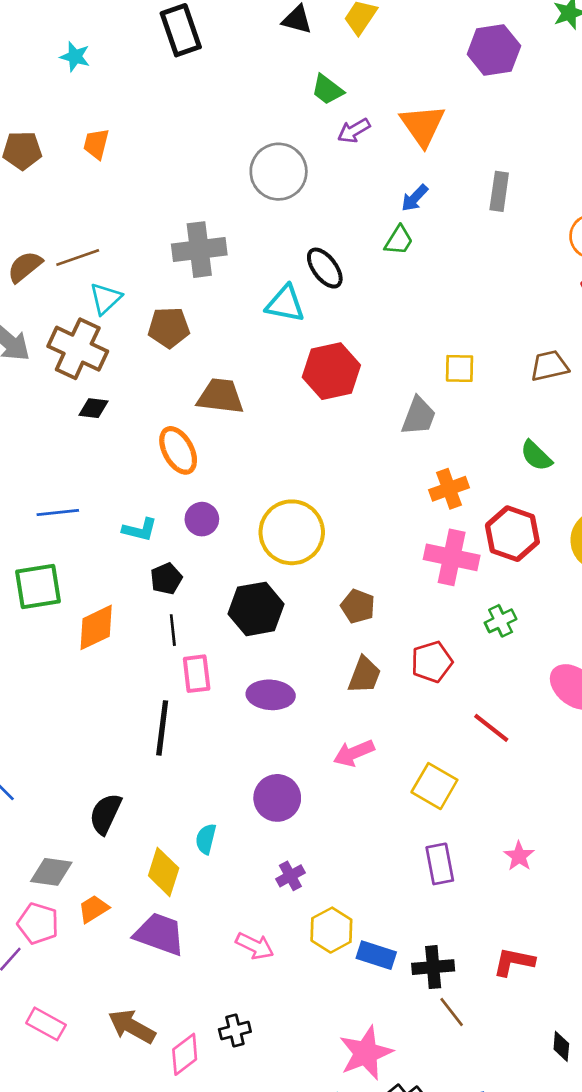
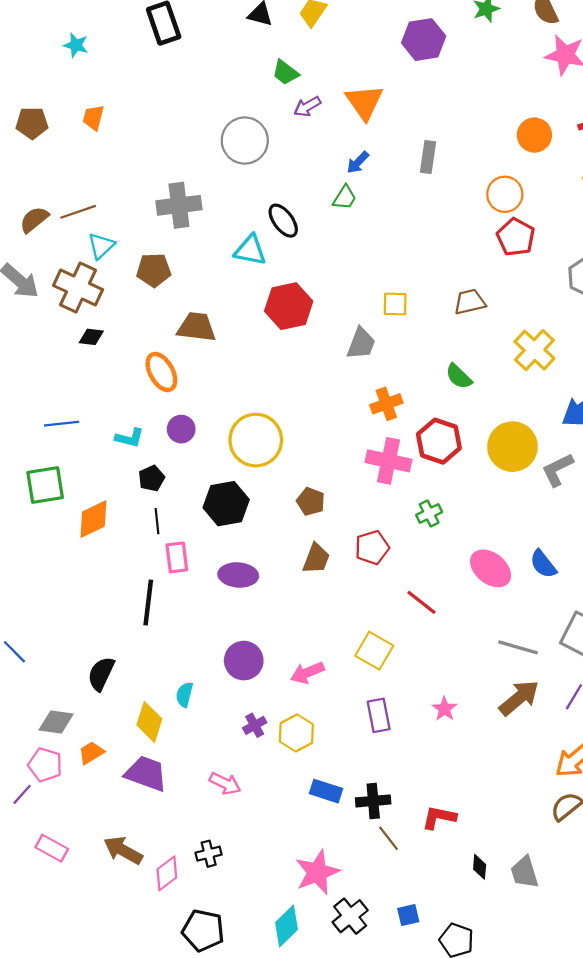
pink arrow: (354, 753) -> (307, 673), moved
yellow hexagon: (331, 930) -> (296, 733), moved
red L-shape: (514, 962) -> (439, 817), moved

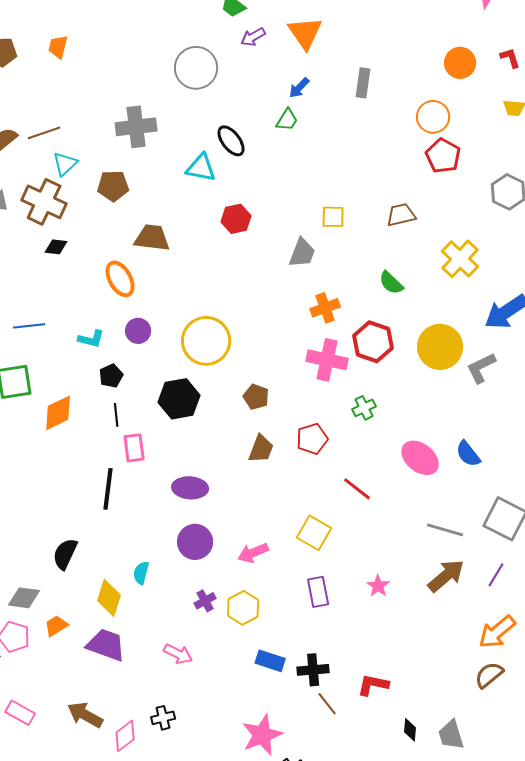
red hexagon: (289, 306) -> (236, 219), size x0.7
purple ellipse: (238, 575) -> (190, 488), moved

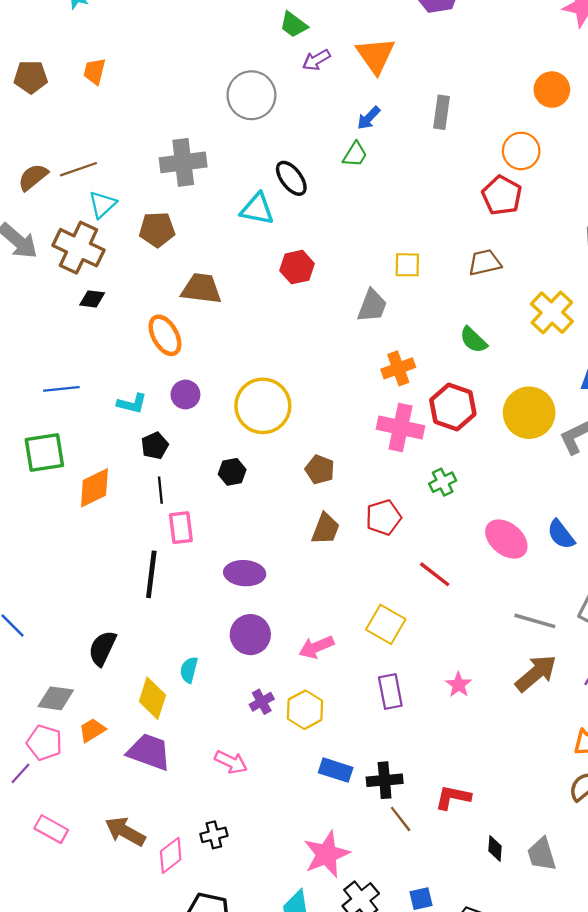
red pentagon: (443, 156) -> (502, 195), moved
black hexagon: (179, 399) -> (232, 472), size x0.6

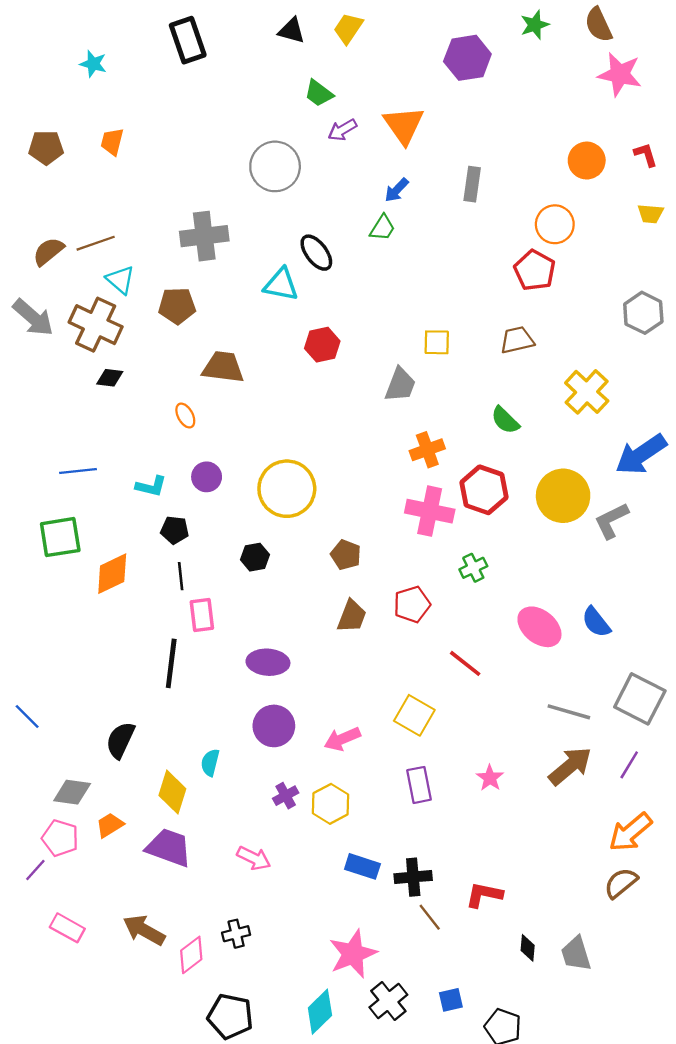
cyan triangle: (102, 204) -> (120, 280), turned -36
orange ellipse: (165, 335) -> (185, 416), size x0.6
black pentagon: (155, 446) -> (175, 530), turned 30

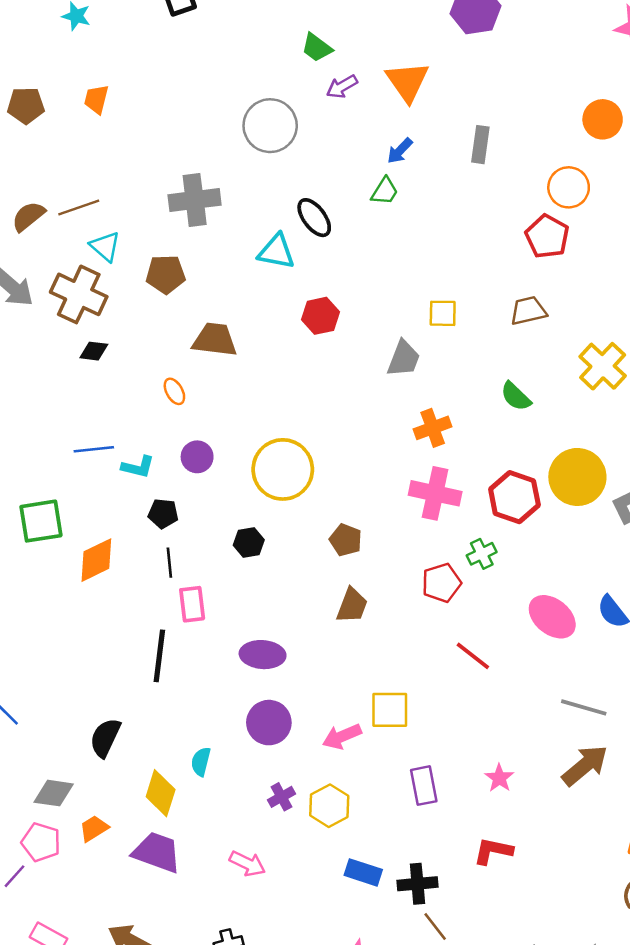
blue line: (78, 471) -> (94, 449), moved
red hexagon: (484, 490) -> (514, 497), moved
red pentagon: (412, 604) -> (441, 583), moved
yellow square: (414, 715) -> (390, 710), moved, turned -30
red L-shape: (484, 895) -> (493, 851), moved

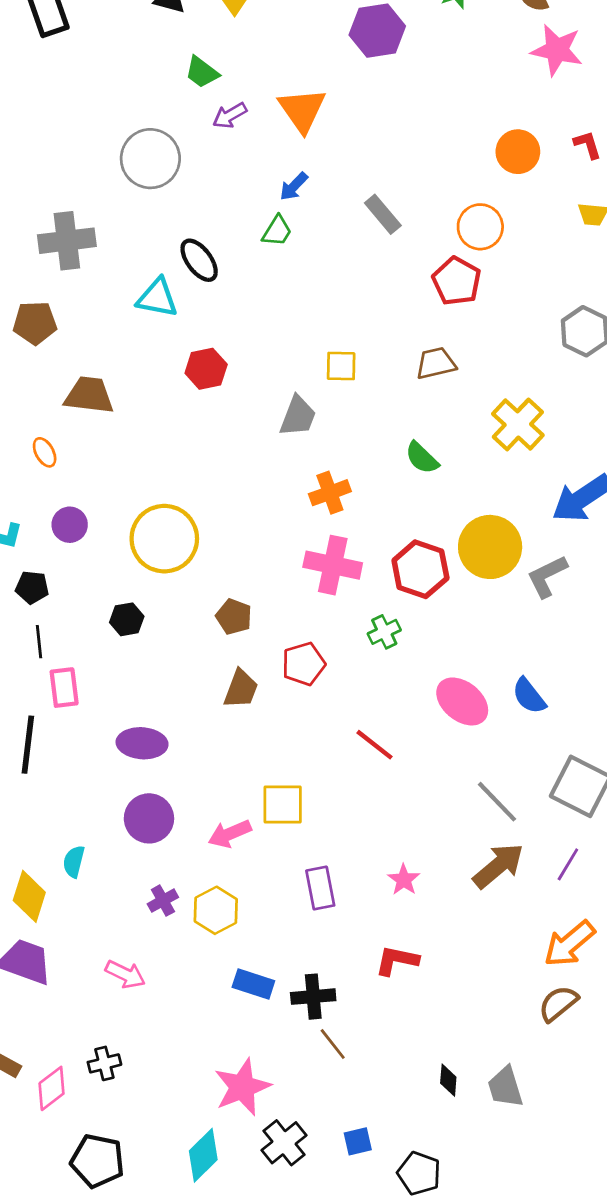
gray rectangle: (480, 145) -> (383, 214), moved, turned -48
red pentagon: (441, 583) -> (304, 664), moved
gray line: (584, 707) -> (497, 802), turned 30

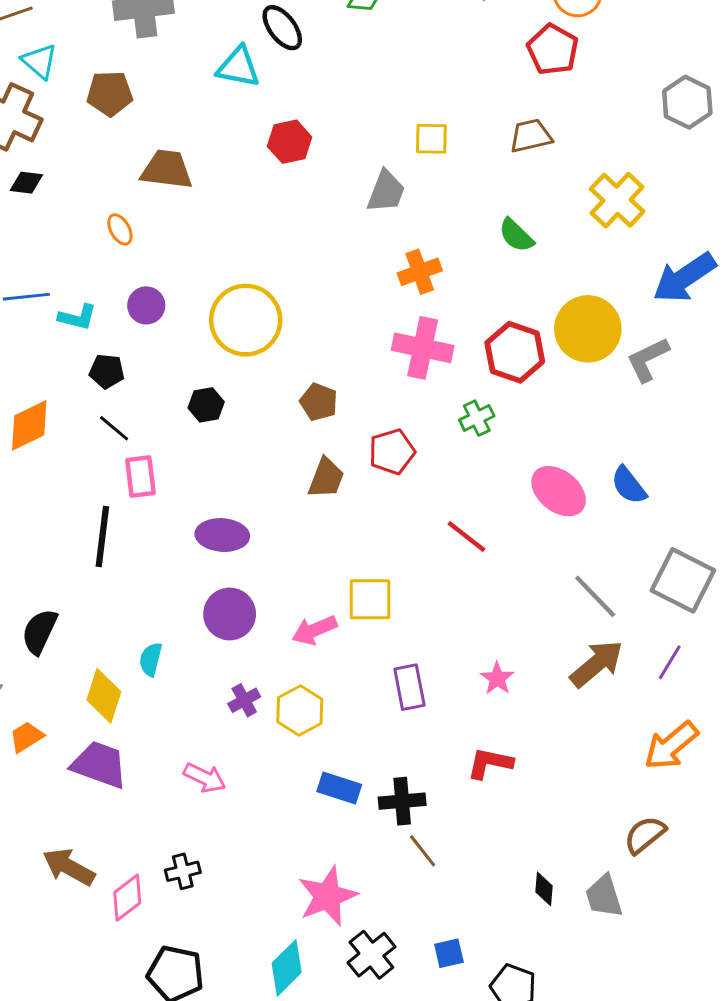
black line: (39, 642) -> (114, 428), turned -44
brown semicircle: (558, 1004) -> (645, 835), moved

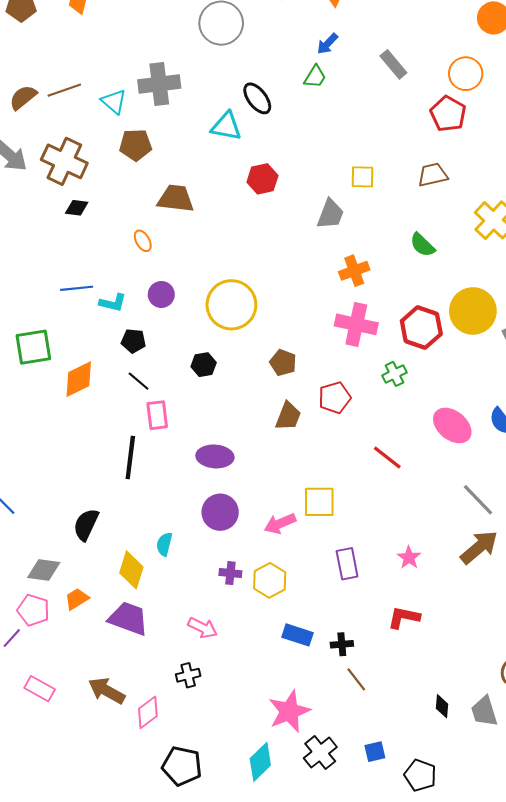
cyan triangle: (40, 61) -> (114, 102), moved
purple cross: (244, 700) -> (230, 573), turned 35
black cross: (402, 801) -> (342, 644), size x0.7
black cross: (183, 871) -> (188, 675), moved

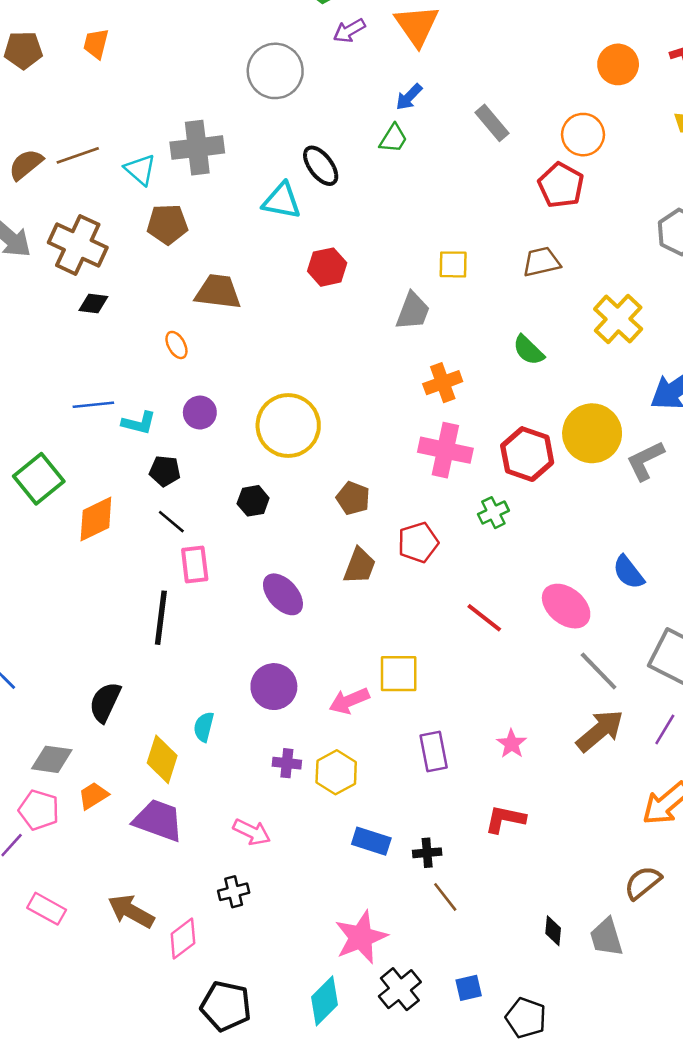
green square: (33, 347) -> (39, 479), turned -30
pink ellipse: (452, 426) -> (566, 606), moved
purple ellipse: (215, 456) -> (283, 594), moved, turned 44

